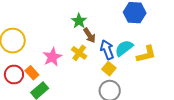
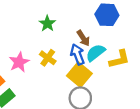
brown arrow: (89, 35) -> (83, 38), moved
yellow square: (109, 69) -> (79, 75), size x1.6

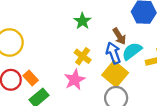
pink star: (19, 62) -> (75, 80), moved

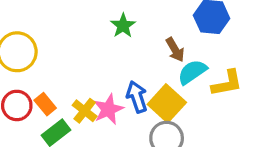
blue arrow: (113, 53) -> (137, 97), moved
yellow cross: (83, 56) -> (85, 111), moved

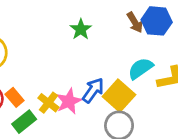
brown arrow: (175, 50) -> (135, 22), moved
blue arrow: (137, 97) -> (93, 90), turned 55

